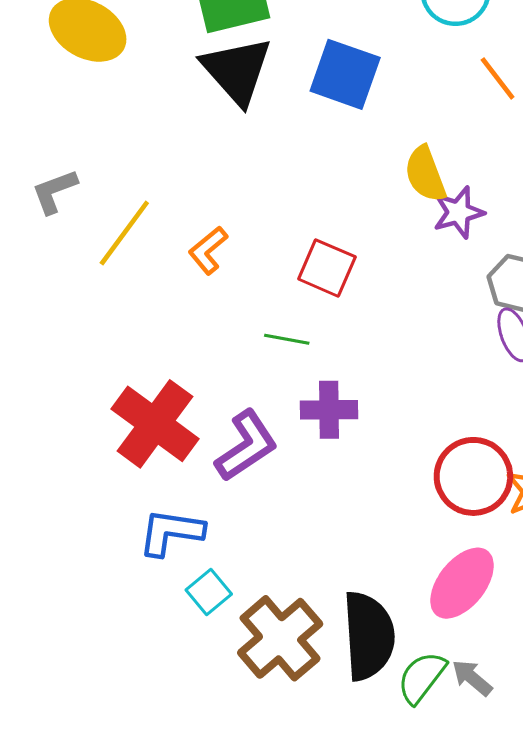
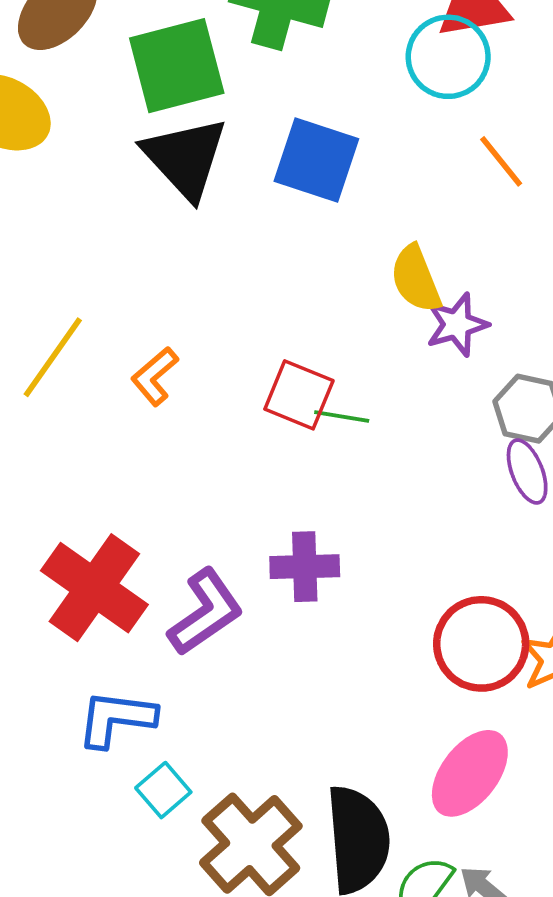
green line: (287, 339) -> (342, 416), moved

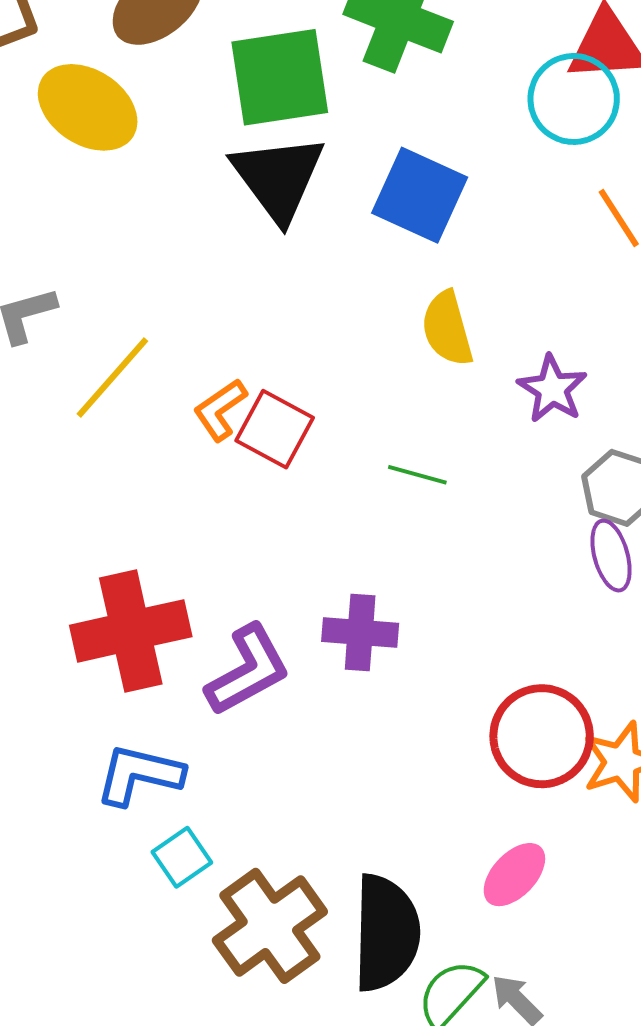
yellow semicircle: (416, 279) -> (447, 329), moved
purple star: (457, 325) -> (552, 389), turned -30
red square: (299, 395) -> (275, 429), moved
red cross: (94, 588) -> (131, 631), turned 36
pink ellipse: (470, 773) -> (514, 875), size x0.7

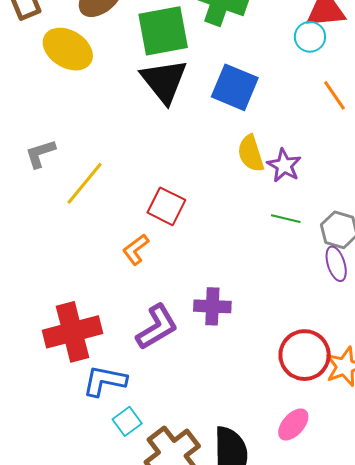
cyan circle: (574, 99) -> (310, 37), size x0.7
purple star: (552, 389) -> (284, 165), moved
orange L-shape: (220, 410) -> (136, 250), moved
green line: (417, 475) -> (286, 219), moved
red cross: (131, 631) -> (73, 332), moved

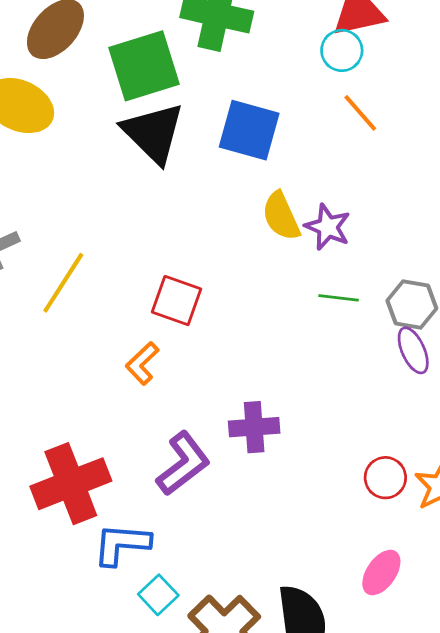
orange line: (334, 95) -> (360, 113), moved
red circle: (305, 355) -> (385, 478), size x0.6

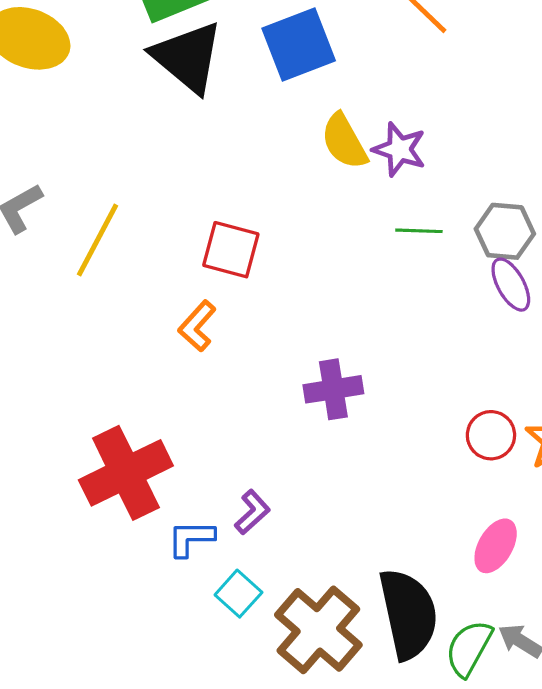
blue square: (249, 130) -> (299, 44), turned -32
purple L-shape: (183, 464) -> (252, 512), moved, size x0.6
blue L-shape: (122, 544) -> (191, 538), size x0.7

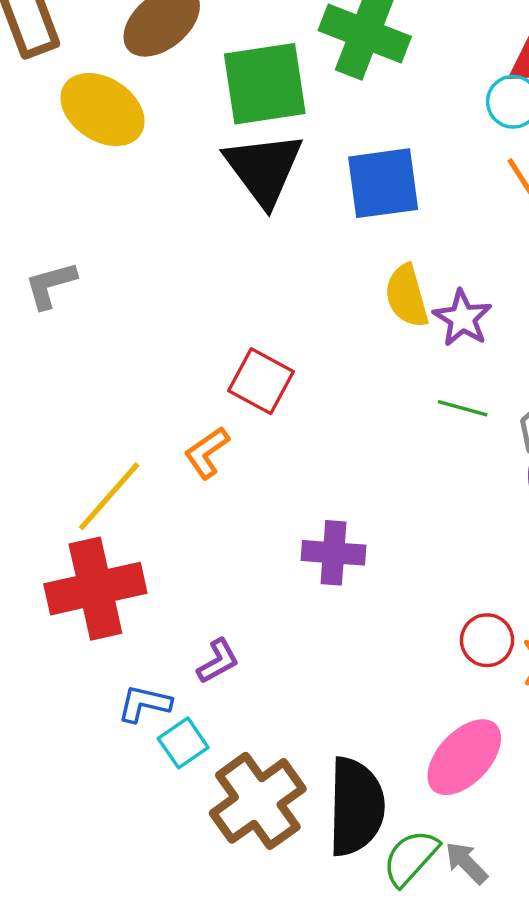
yellow line: (98, 240) -> (109, 496), moved
blue L-shape: (191, 538) -> (144, 704), moved
pink ellipse: (496, 546) -> (464, 757), size x1.4

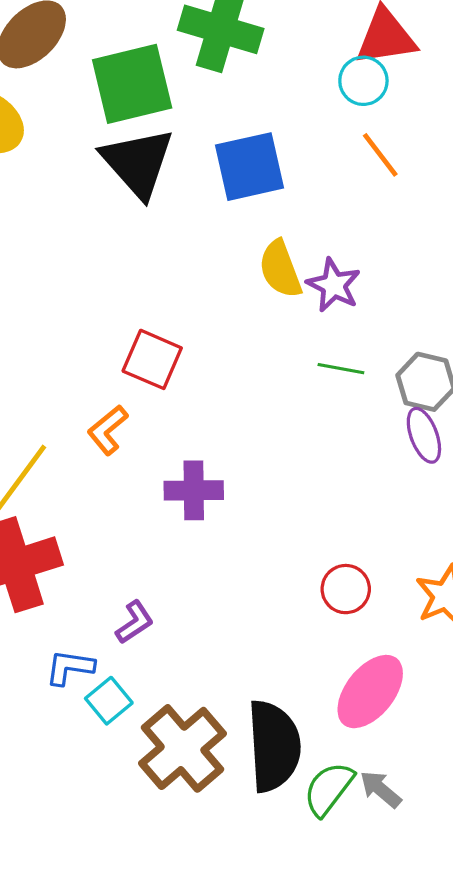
purple cross: (334, 553) -> (194, 490), moved
red circle: (487, 640) -> (346, 589), moved

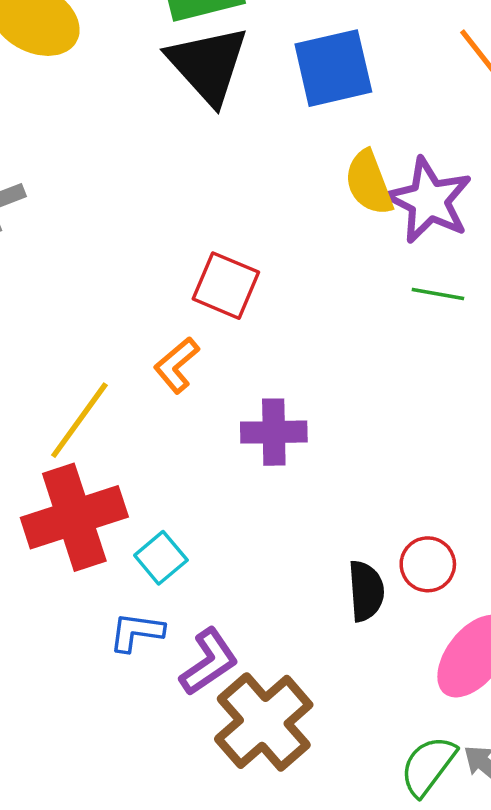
purple star: (334, 285) -> (429, 200), size x1.4
red circle: (346, 589) -> (428, 564), moved
purple L-shape: (135, 622) -> (209, 662), moved, size x1.4
cyan square: (109, 701) -> (161, 558), moved
black semicircle: (274, 746) -> (366, 591), moved, size x0.6

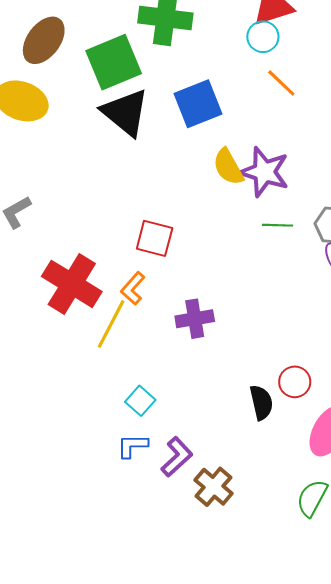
yellow line: (79, 420) -> (111, 324), moved
red cross: (74, 517) -> (72, 284), moved, turned -32
brown cross: (264, 722) -> (214, 487), size x0.7

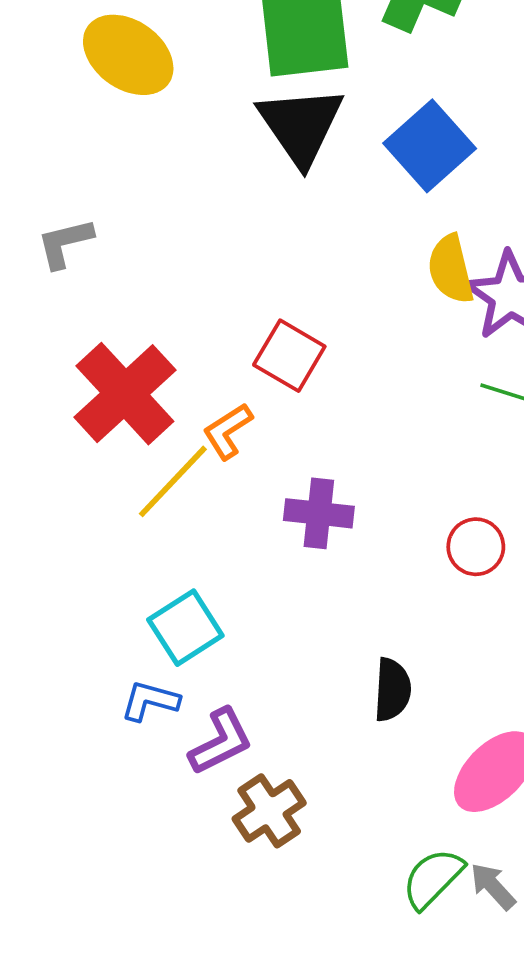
blue square: (198, 104) -> (430, 146), turned -36
red circle: (295, 382) -> (476, 547), moved
cyan square: (140, 401) -> (185, 628), size x1.4

